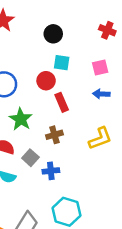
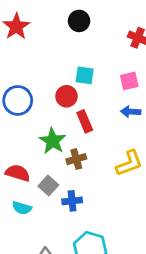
black circle: (53, 34) -> (79, 21), moved
green star: (21, 119) -> (53, 141), moved

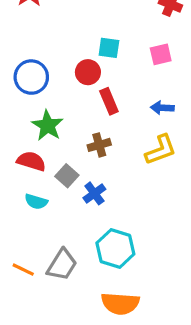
blue arrow: (131, 112) -> (162, 108), moved
green star: (53, 141) -> (47, 126), moved
blue cross: (72, 201) -> (94, 193), turned -30

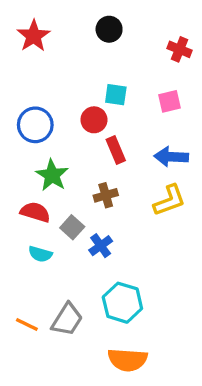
blue arrow: (162, 108) -> (171, 157), size x1.4

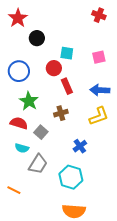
black circle: (109, 29) -> (37, 38), moved
red cross: (180, 49) -> (99, 15), moved
blue cross: (101, 246) -> (80, 146), moved
gray trapezoid: (67, 319) -> (38, 164), moved

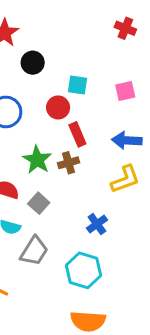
green star: (29, 101) -> (37, 160), moved
brown cross: (61, 113) -> (69, 163), moved

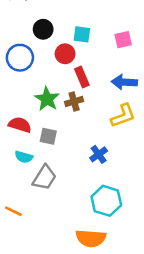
black circle: (33, 63) -> (43, 29), moved
gray square: (39, 203) -> (48, 136), turned -30
cyan hexagon: (83, 270) -> (106, 201), moved

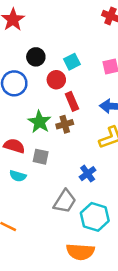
cyan square: (82, 34) -> (72, 62), turned -35
gray trapezoid: (44, 178) -> (65, 201), moved

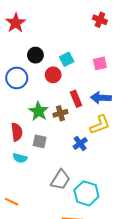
red rectangle: (72, 101) -> (76, 99), moved
red semicircle: (14, 146) -> (17, 132), turned 66
blue cross: (88, 174) -> (80, 143), moved

